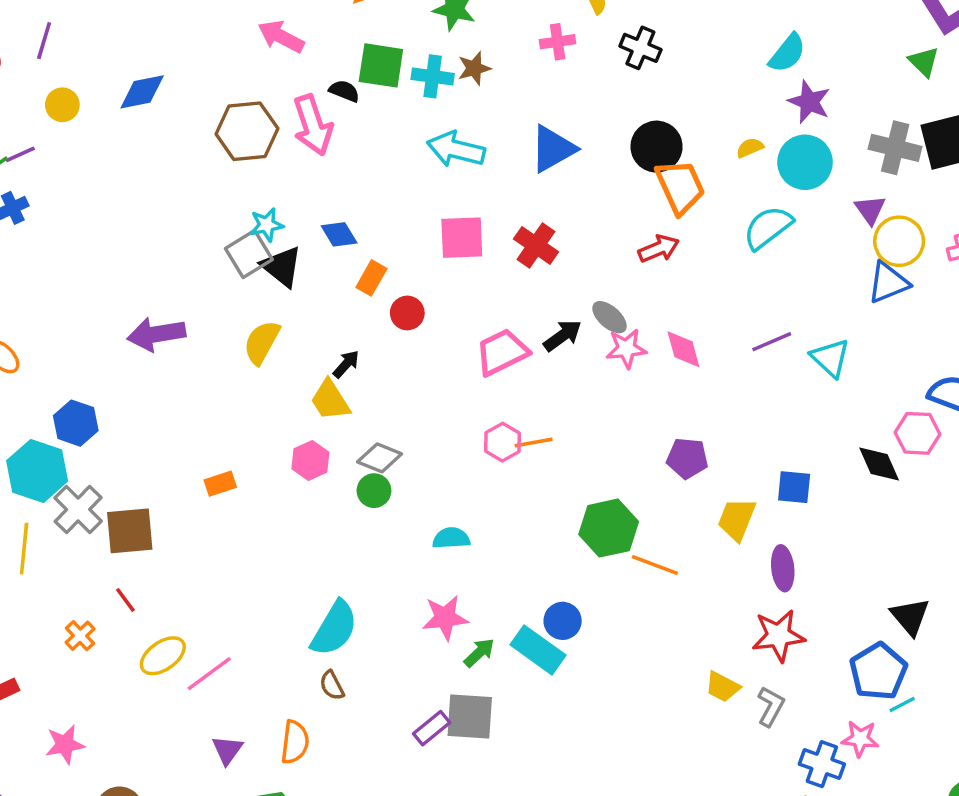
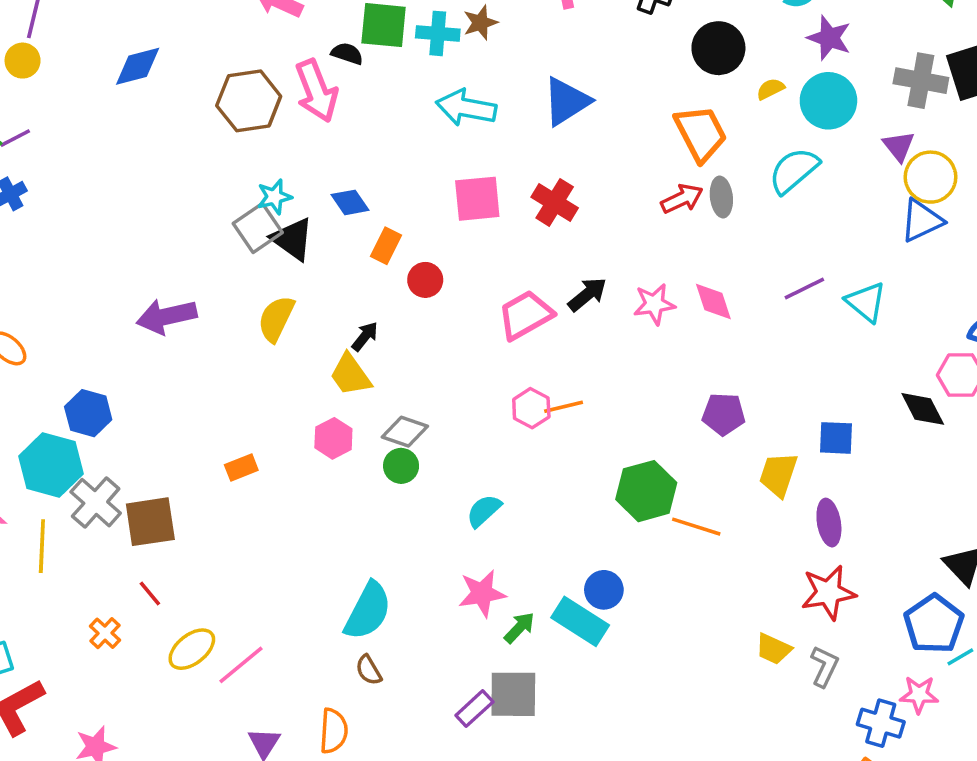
yellow circle: (62, 105) -> (23, 61), moved
black circle: (657, 147) -> (718, 48), moved
gray ellipse: (609, 317) -> (721, 197), moved, turned 45
cyan semicircle: (451, 538) -> (484, 511), turned -36

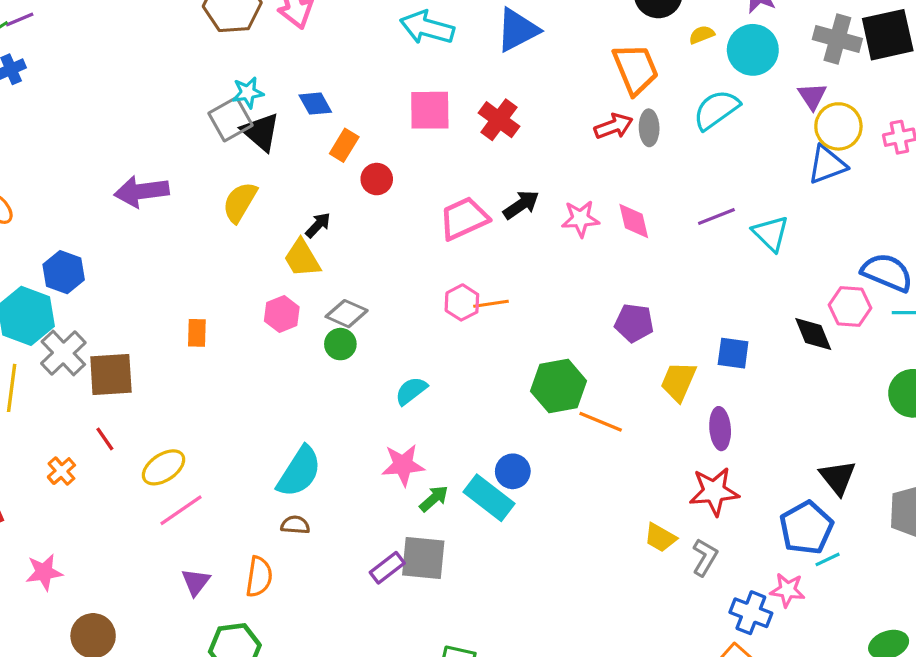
orange rectangle: (241, 467) -> (197, 333), turned -72
yellow ellipse: (192, 649) -> (164, 467), moved
brown semicircle: (369, 670) -> (295, 525), turned 120

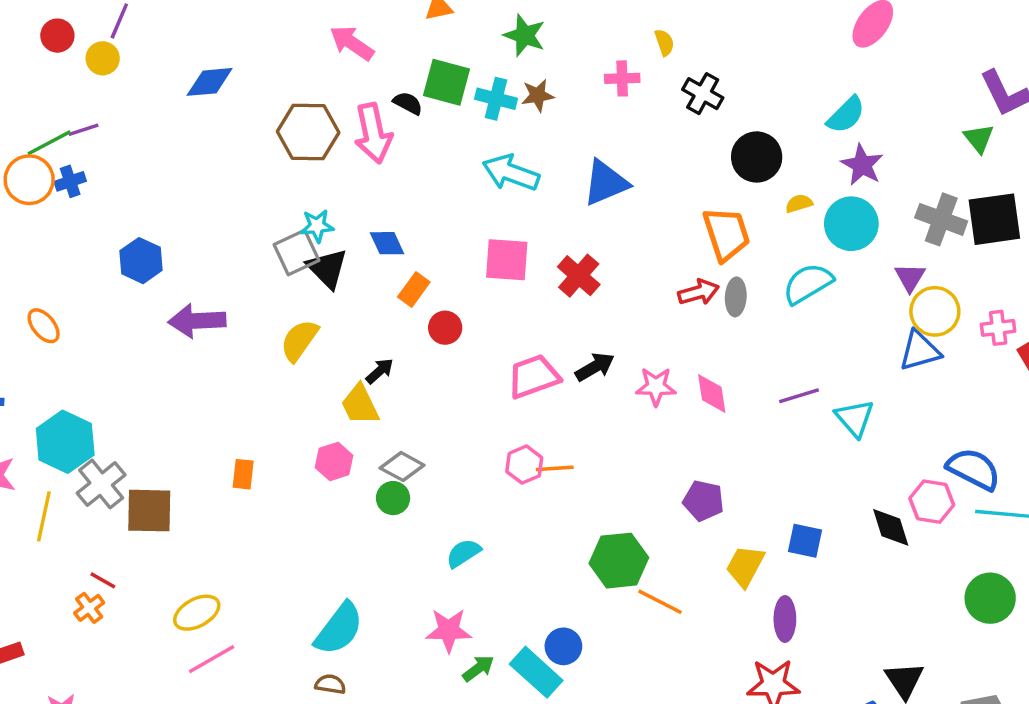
blue hexagon: (64, 272) -> (141, 261), moved
red line: (105, 439) -> (103, 580), moved, turned -30

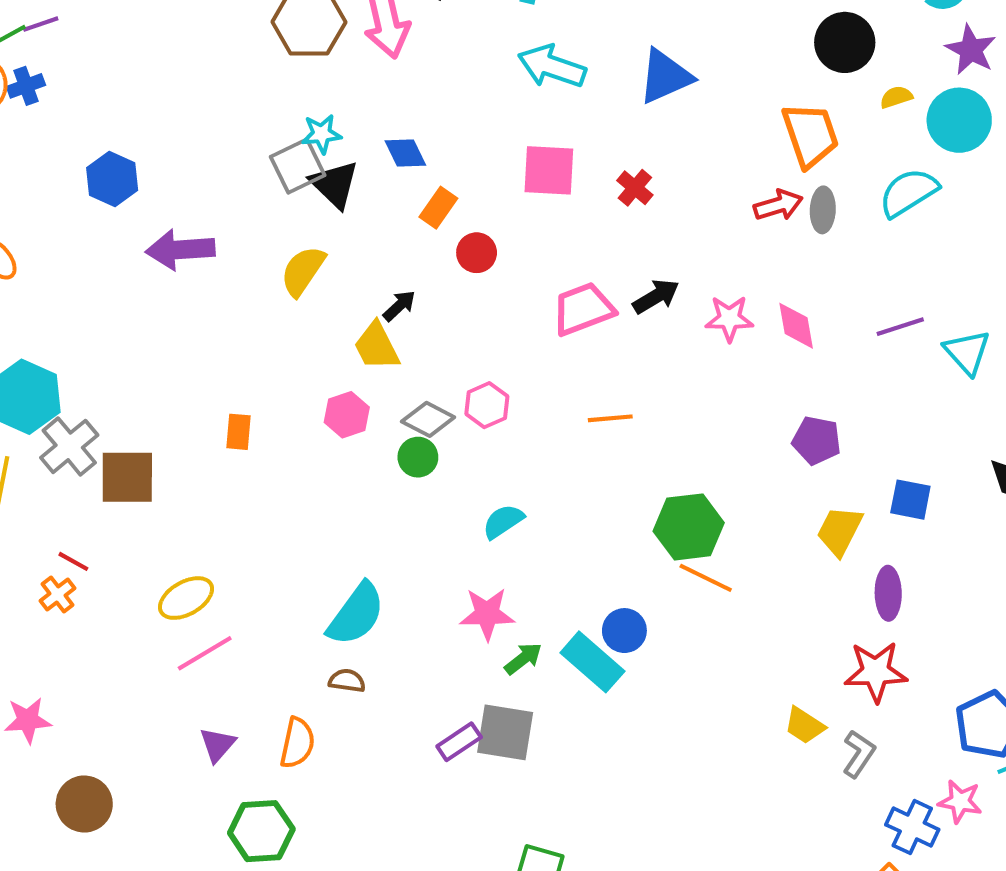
red cross: (579, 276) -> (635, 188), size x0.7
pink hexagon: (524, 465) -> (487, 405), moved
purple pentagon: (704, 501) -> (817, 440), moved
orange line: (660, 602) -> (706, 578), moved

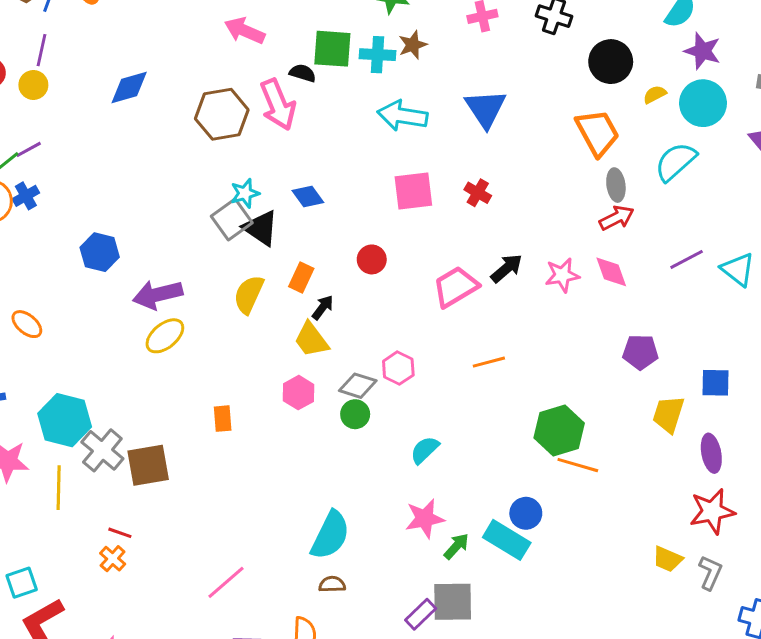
blue triangle: (665, 76) -> (486, 109), turned -30
red arrow: (778, 205) -> (617, 218), moved
orange rectangle: (438, 208) -> (301, 278), moved
yellow ellipse: (186, 598) -> (165, 336), moved

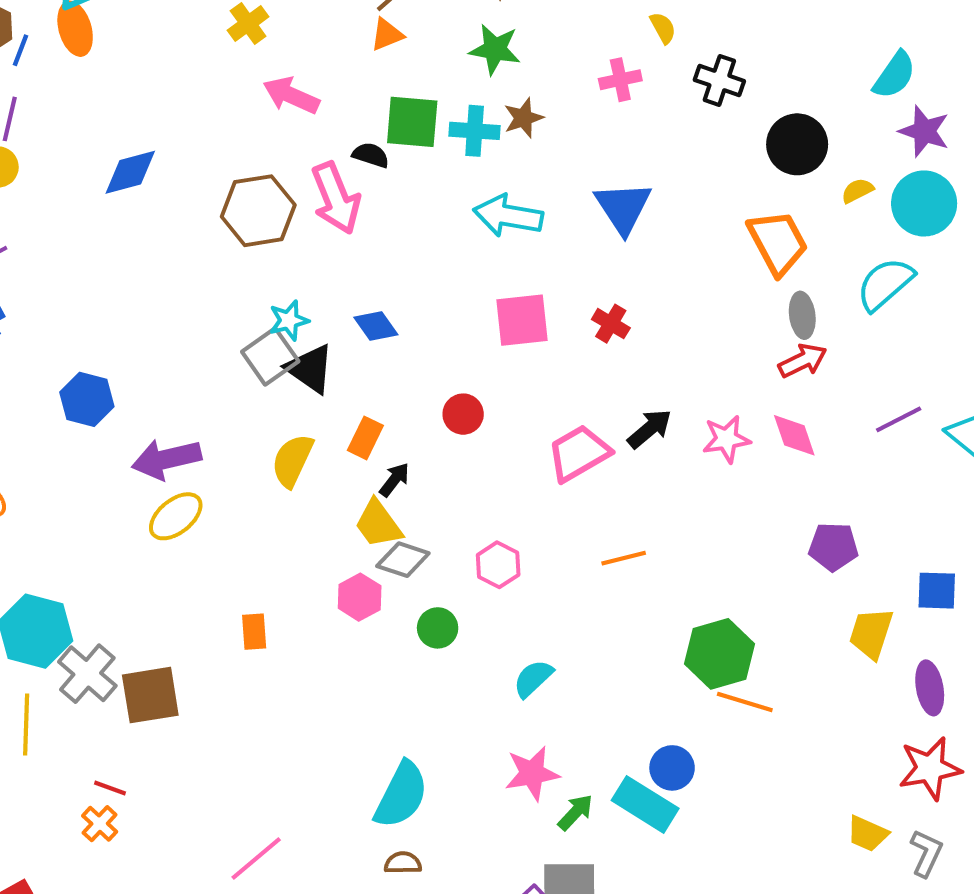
gray diamond: (358, 386) -> (403, 560), moved

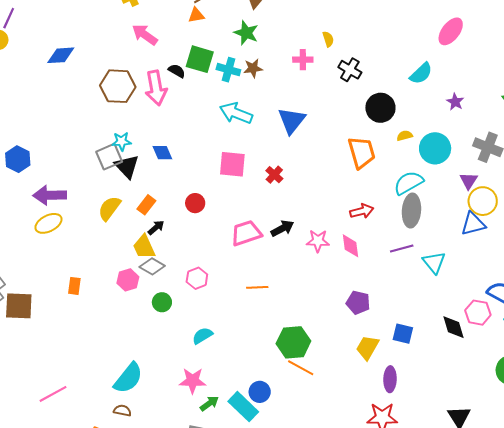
cyan semicircle: (894, 75) -> (421, 73), moved
purple star: (924, 131) -> (455, 102), moved, size x0.7
gray ellipse: (802, 315) -> (411, 211), moved, size x1.5

